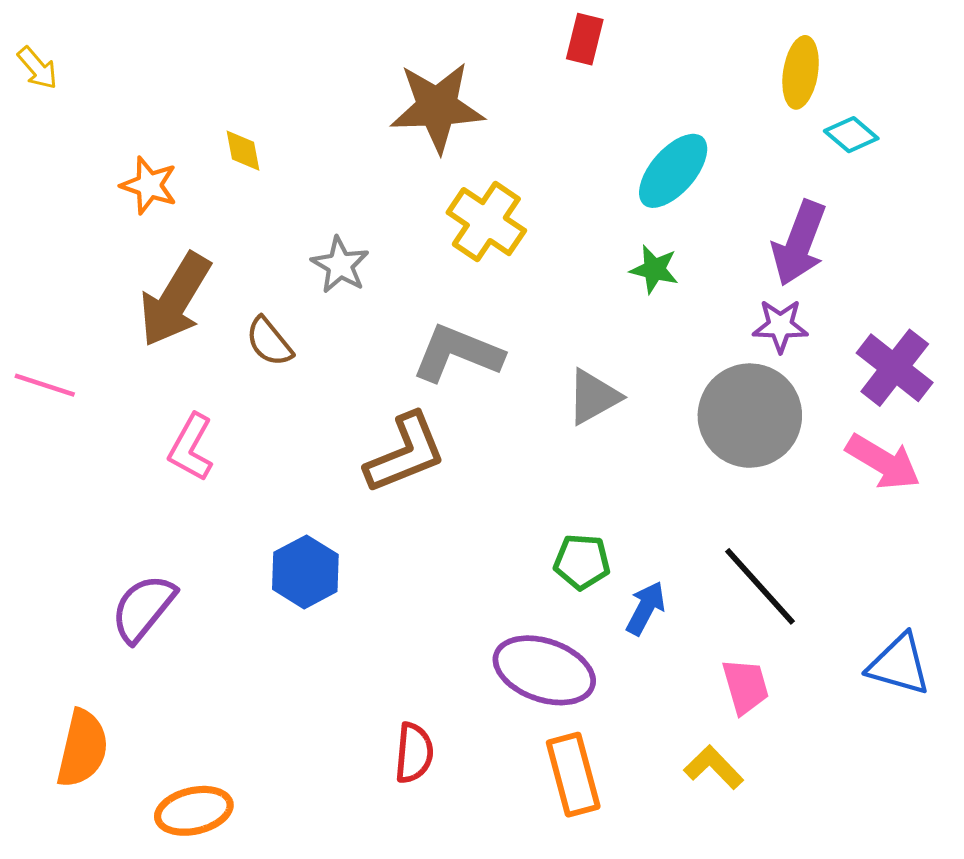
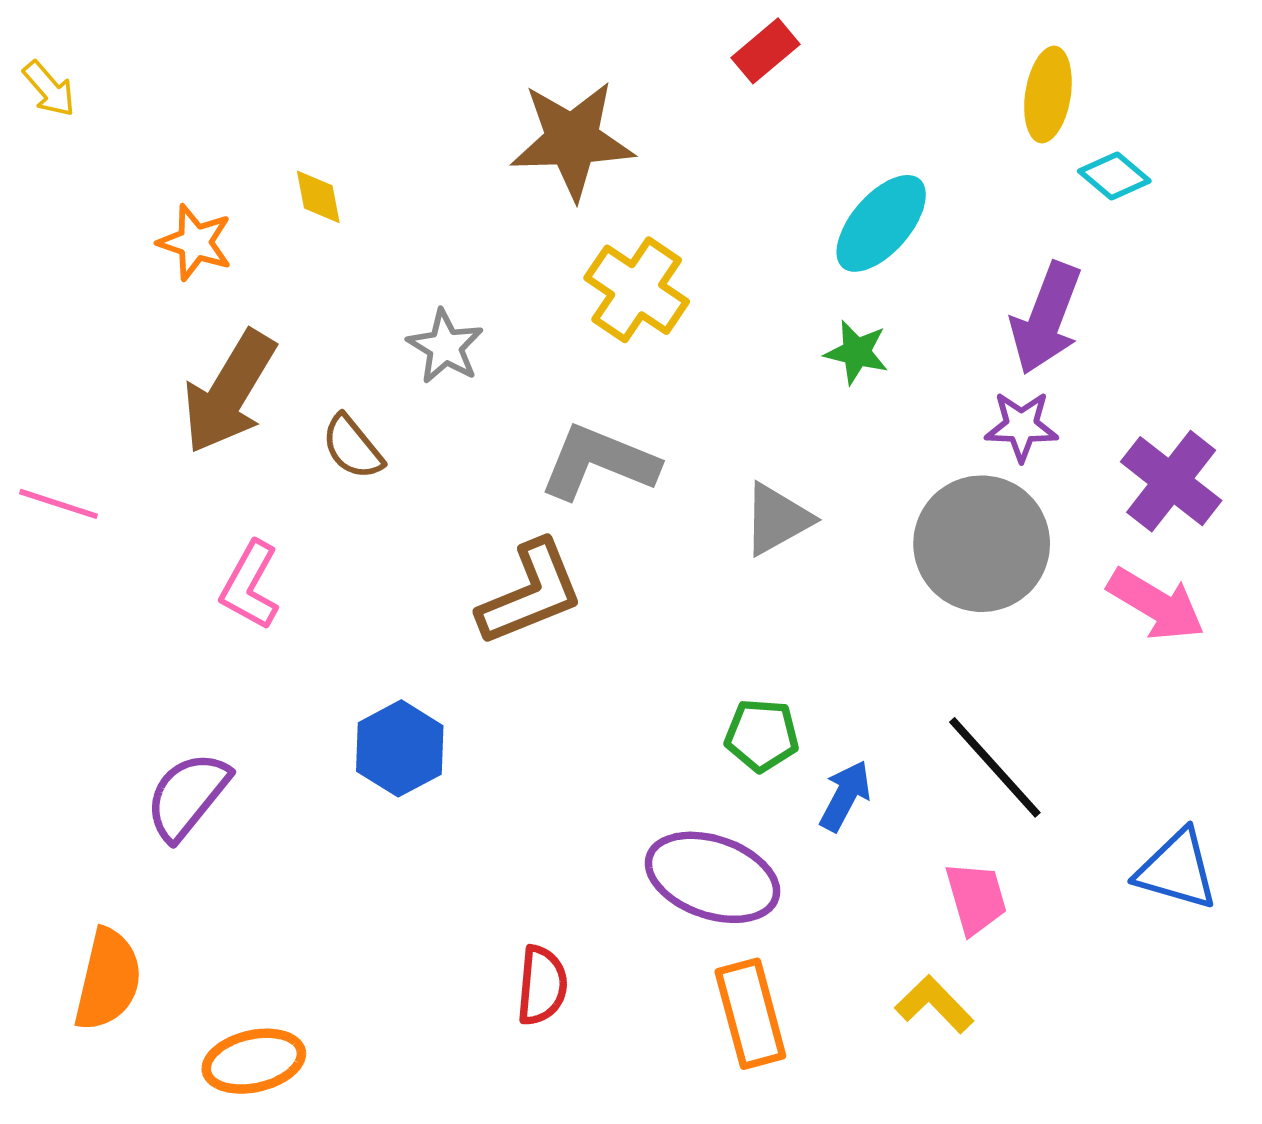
red rectangle: (585, 39) -> (766, 51), turned 36

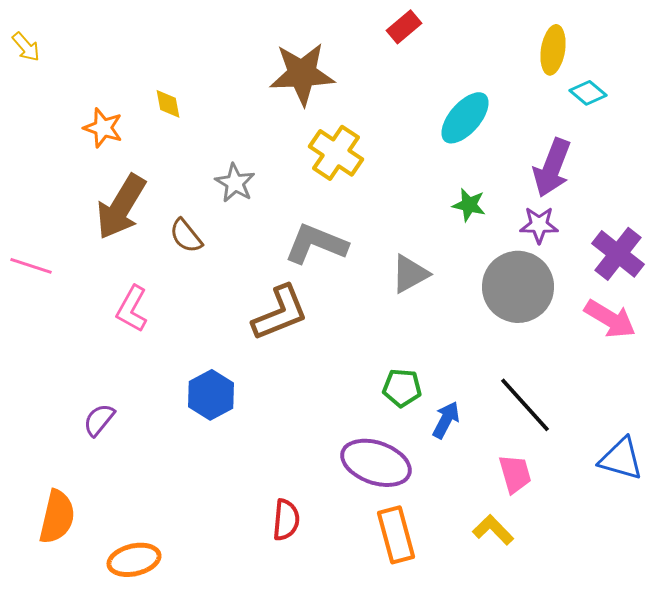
green star: (857, 352) -> (469, 205), moved
purple semicircle: (187, 796) -> (99, 420), size x0.7

